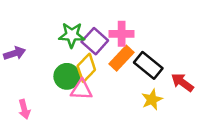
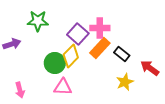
green star: (72, 35) -> (38, 21), moved
black rectangle: (148, 65) -> (122, 54), size x0.7
pink triangle: (81, 90) -> (63, 87), moved

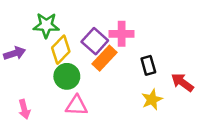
orange rectangle: (100, 48) -> (105, 58), moved
black rectangle: (122, 54) -> (148, 65), turned 35
yellow diamond: (71, 56) -> (61, 50), moved

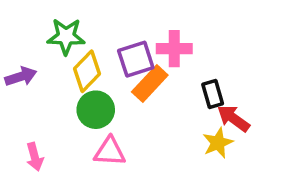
purple square: (95, 41) -> (136, 59), turned 30
red arrow: (182, 82) -> (234, 118), moved

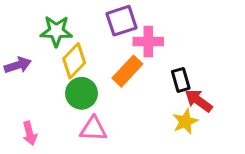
purple square: (136, 59) -> (121, 21), moved

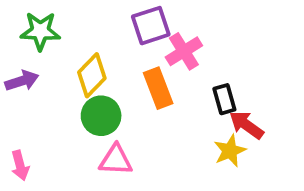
green star: (56, 31) -> (40, 31), moved
pink cross: (148, 41) -> (184, 51), turned -32
orange rectangle: (127, 71) -> (158, 88), turned -64
pink arrow: (30, 133) -> (20, 165), moved

